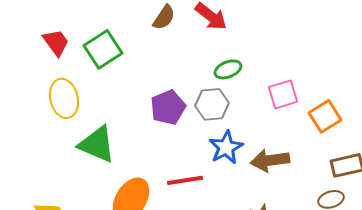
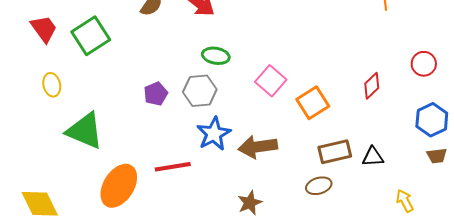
green ellipse: (228, 69) -> (216, 56), turned 32
pink square: (283, 94) -> (271, 81), turned -32
yellow ellipse: (64, 98) -> (52, 85), size x0.6
purple pentagon: (168, 107) -> (156, 94), size x0.7

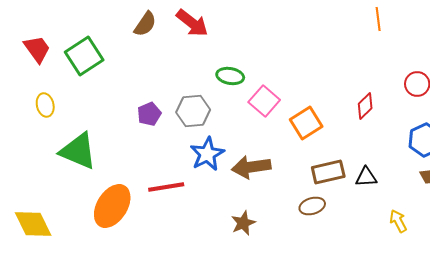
green ellipse: (216, 56) -> (230, 76), moved

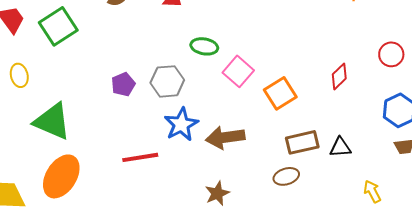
orange ellipse: (112, 206) -> (61, 176), moved

